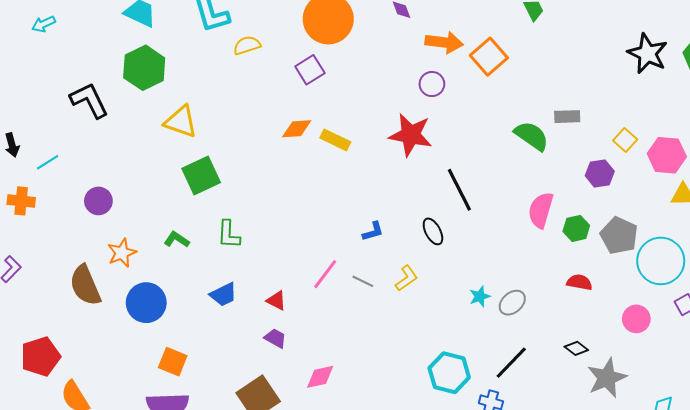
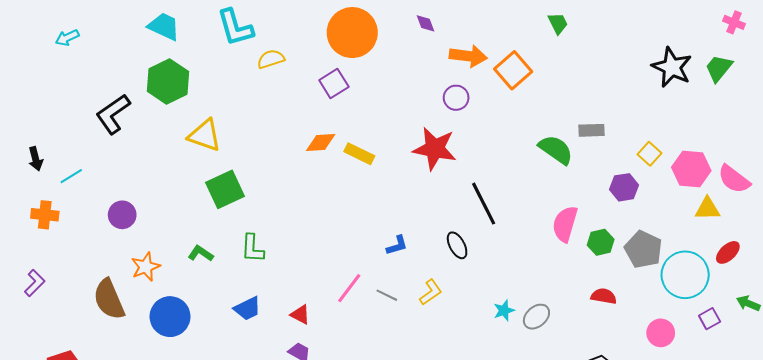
black L-shape: (89, 100) -> (113, 114), turned -99

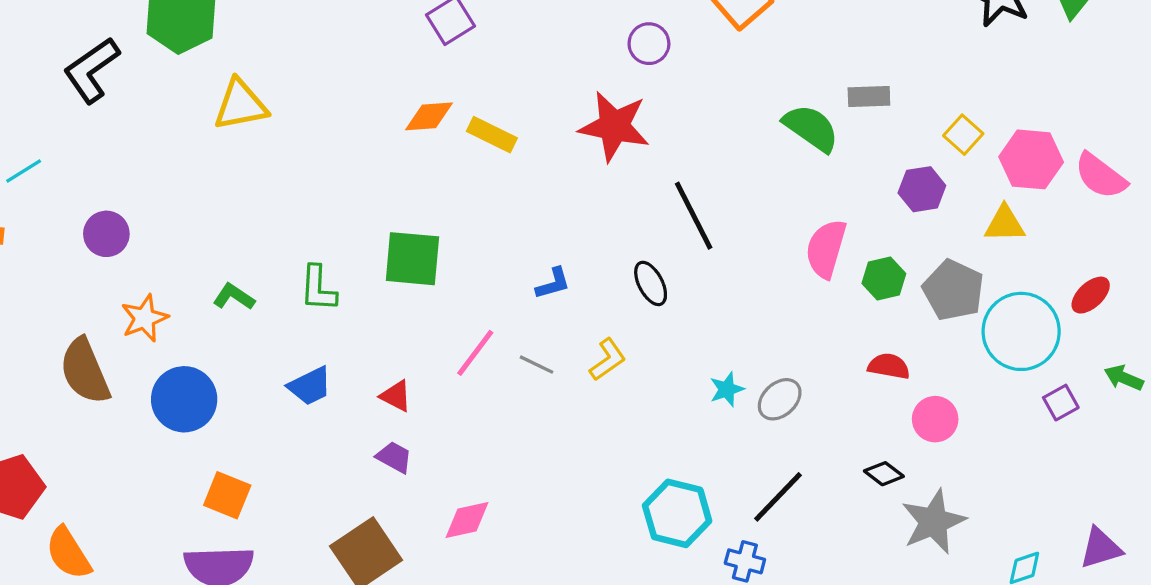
yellow triangle: (205, 135) -> (240, 105), turned -30
green square: (225, 189) -> (412, 259), moved, turned 30
yellow triangle: (708, 209) -> (1005, 224), moved
pink circle: (661, 333) -> (935, 419), moved

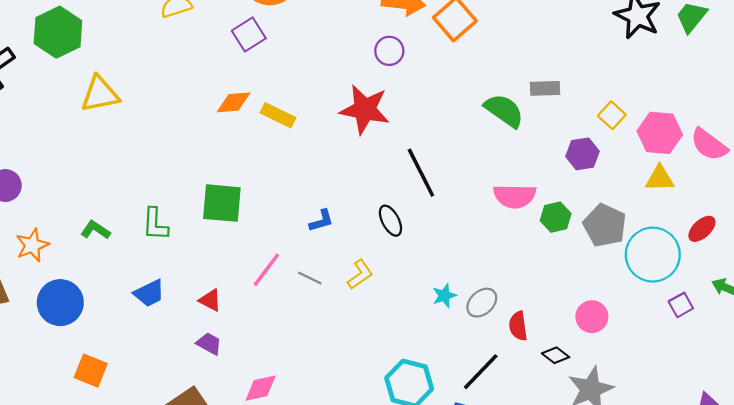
yellow triangle: (1005, 224) -> (660, 178), moved
pink semicircle: (826, 249) -> (515, 196), turned -105
red semicircle: (889, 366) -> (518, 326), moved, turned -108

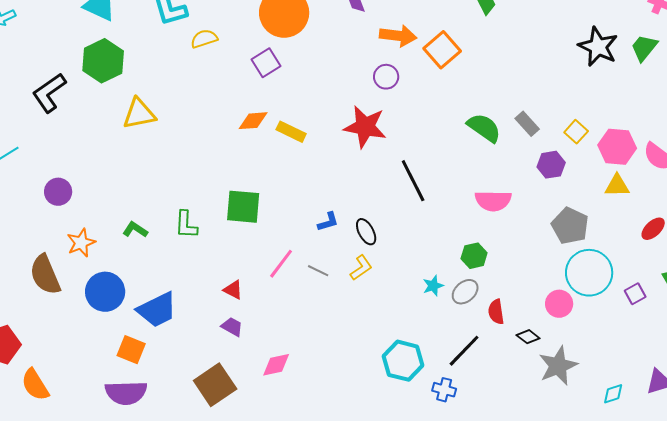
gray rectangle: (545, 88) -> (527, 124), moved, turned 50
green hexagon: (556, 217) -> (474, 256), moved
black ellipse: (390, 221) -> (366, 232), moved
cyan circle: (653, 255) -> (589, 273), moved
blue trapezoid: (149, 293) -> (157, 310), moved, size x1.5

